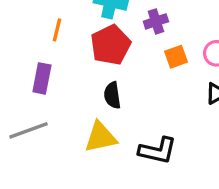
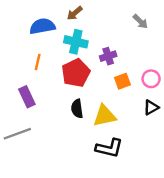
purple rectangle: (42, 78) -> (27, 97), turned -36
yellow triangle: (101, 137) -> (105, 116), moved

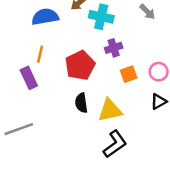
cyan cross: (76, 42) -> (101, 17), moved
purple rectangle: (27, 97) -> (29, 78), moved
black L-shape: (109, 148) -> (115, 144), turned -48

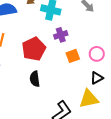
yellow triangle: (110, 110) -> (89, 99), moved

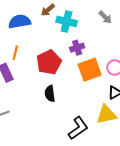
orange square: (73, 56) -> (90, 70), size x1.6

